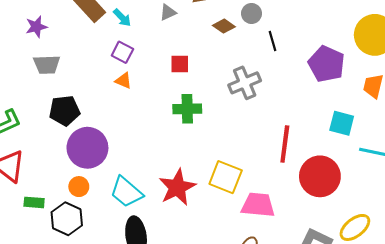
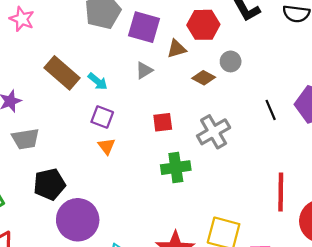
black line: (272, 41) -> (271, 110), moved
orange triangle: (123, 81) -> (107, 146), turned 36
gray cross: (245, 83) -> (214, 132), moved

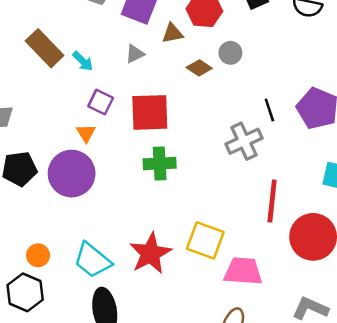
purple square: (102, 117) -> (101, 102), moved
red square: (163, 122) -> (150, 112), size x1.8
gray cross: (214, 132) -> (244, 141), moved
purple circle: (78, 220) -> (72, 174), moved

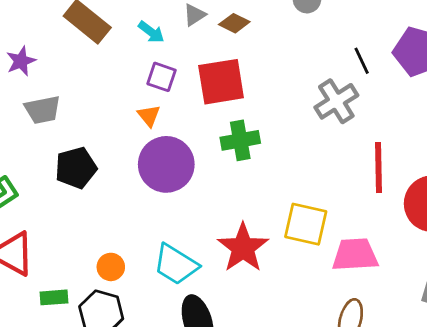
cyan arrow: (83, 61) -> (151, 32), moved
brown diamond: (199, 68) -> (234, 23), moved
purple circle: (72, 174) -> (166, 164), moved

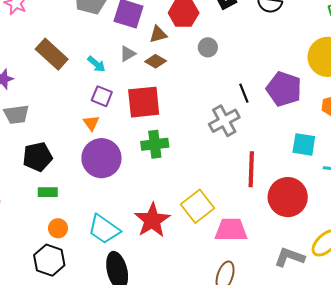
yellow square: (306, 224) -> (197, 206), turned 36
green rectangle: (54, 297) -> (48, 192), moved

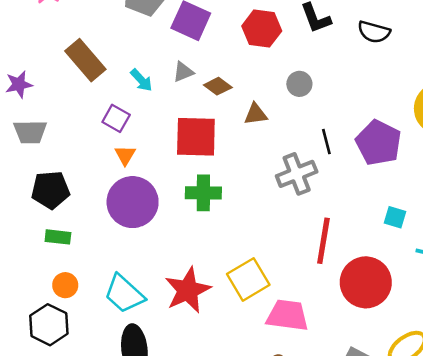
brown triangle: (158, 34) -> (256, 114), moved
gray circle: (208, 47) -> (299, 84), moved
purple square: (102, 96) -> (116, 118), moved
cyan square: (304, 144) -> (395, 217), size x0.7

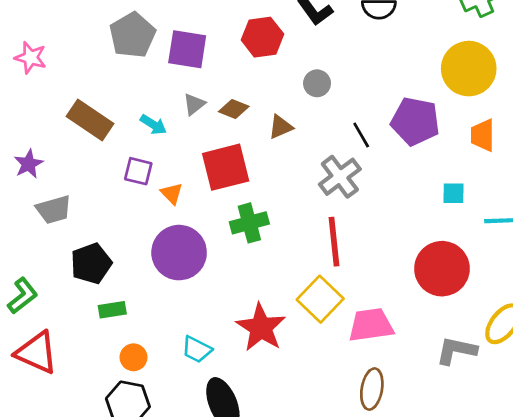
orange triangle: (125, 155) -> (172, 193), moved
red line: (323, 241) -> (334, 242), moved
cyan trapezoid: (124, 294) -> (197, 349), size x0.7

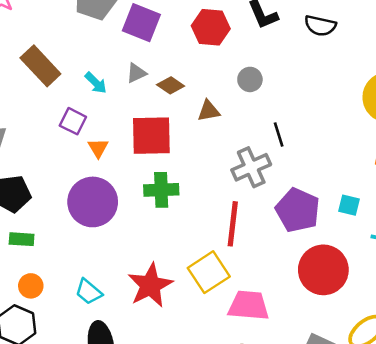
purple pentagon: (415, 121) -> (298, 210), moved

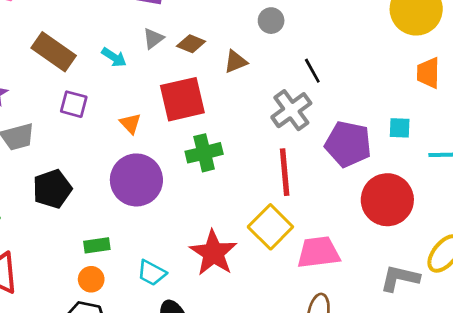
purple square: (73, 121) -> (74, 104), moved
green rectangle: (22, 239) -> (97, 245), moved

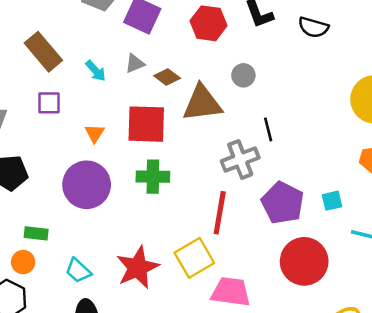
brown triangle: (236, 62) -> (202, 103), size x1.8
purple square: (74, 104) -> (49, 103), turned -30
cyan square: (400, 128) -> (332, 201), turned -30

